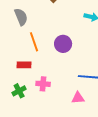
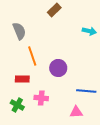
purple circle: (63, 44) -> (58, 68), moved
green cross: (19, 91) -> (17, 105), turned -32

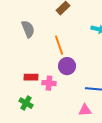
orange line: (32, 56) -> (59, 45), moved
pink cross: (41, 98) -> (49, 83), moved

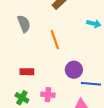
purple circle: (67, 66) -> (74, 70), moved
pink cross: (49, 83) -> (48, 95), moved

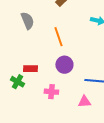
purple circle: (74, 70) -> (64, 65), moved
green cross: (22, 98) -> (17, 82), moved

